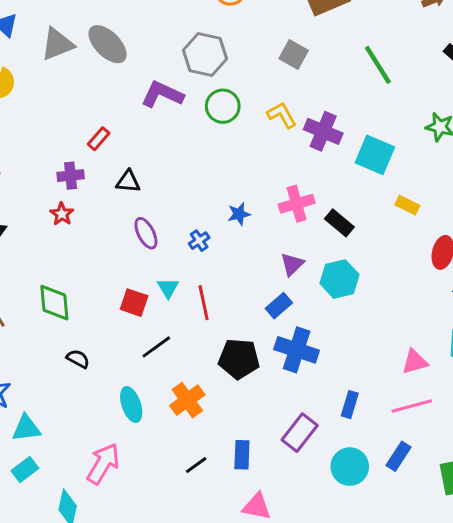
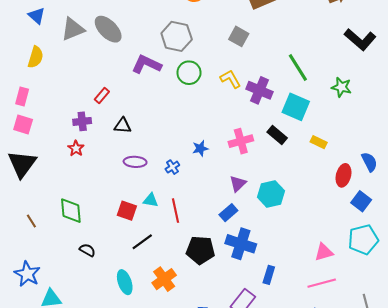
green line: (378, 65) -> (298, 68), moved
black rectangle: (339, 223) -> (277, 135), moved
purple ellipse: (146, 233) -> (135, 162), turned -60
cyan triangle: (168, 288) -> (151, 200), turned -49
blue rectangle: (350, 405) -> (269, 275), moved

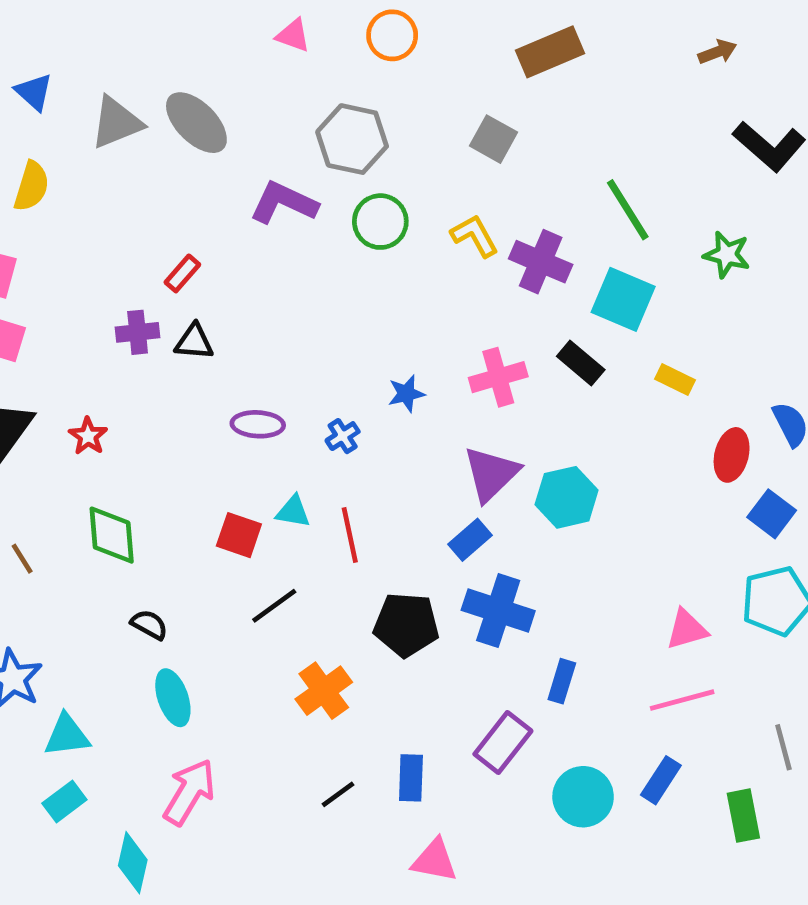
black triangle: (123, 126) -> (194, 342), moved
red star: (76, 148) -> (88, 436), moved
purple triangle: (238, 184) -> (491, 474), size x1.5
cyan ellipse: (125, 282) -> (173, 698), moved

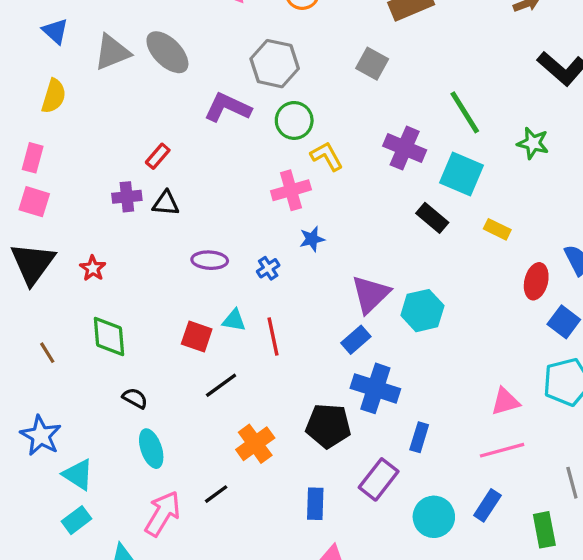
yellow L-shape: (475, 236) -> (327, 156), moved
pink cross: (498, 377) -> (291, 190), moved
black pentagon: (406, 625) -> (328, 426), moved
cyan triangle: (67, 735) -> (78, 475), turned 40
black line: (338, 794) -> (216, 494), moved

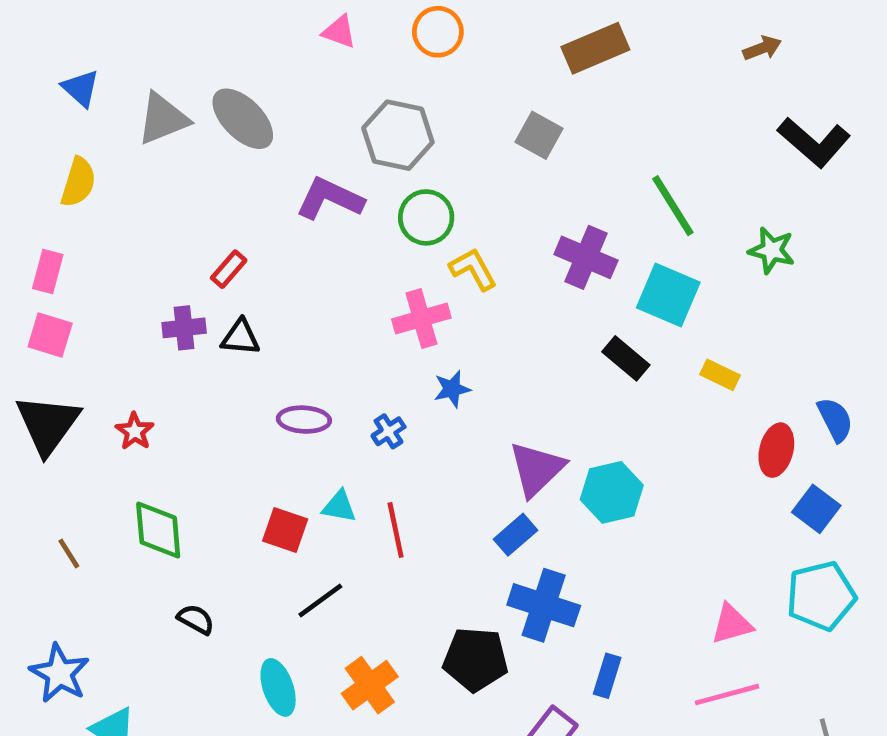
cyan ellipse: (151, 449) -> (278, 687), moved

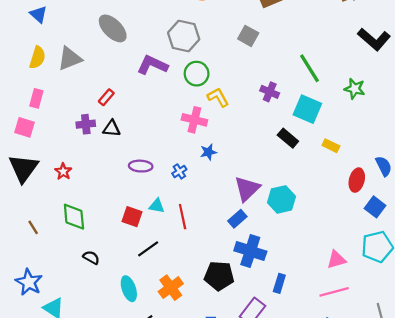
gray triangle: (163, 119) -> (70, 59), moved
purple cross: (586, 257) -> (270, 92), size x0.7
pink rectangle: (48, 271) -> (36, 98), moved
pink cross: (421, 318) -> (194, 120), turned 30

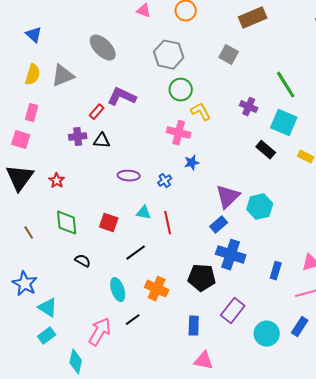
purple L-shape: (152, 65) -> (122, 97), moved
red square: (132, 217) -> (109, 223), moved
blue rectangle: (279, 283) -> (276, 271), moved
orange cross: (171, 288) -> (157, 289), turned -30

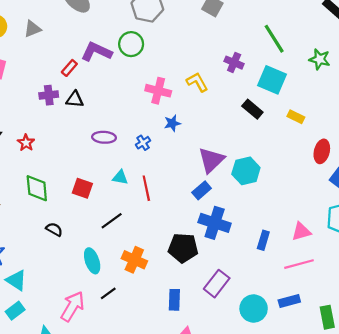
gray triangle: (63, 76) -> (32, 29), size x0.7
green circle: (181, 90) -> (131, 44), moved
yellow L-shape: (201, 112) -> (197, 82), moved
blue rectangle: (300, 327) -> (289, 301), turned 42

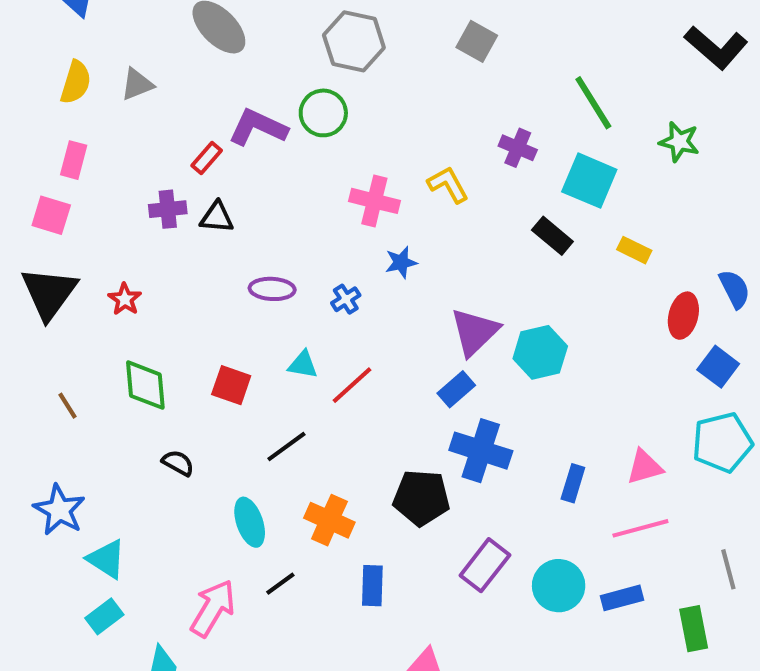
red line: (146, 188) -> (352, 385), turned 60
blue rectangle: (174, 300) -> (372, 586), moved
cyan circle: (254, 309) -> (559, 586), moved

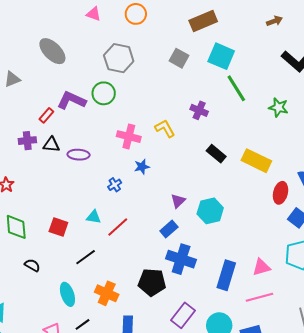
cyan square: (589, 181) -> (221, 56), moved
yellow rectangle: (634, 250) -> (256, 161), size x1.8
purple ellipse: (272, 289) -> (79, 155), moved
purple triangle: (475, 332) -> (178, 201), size x0.6
blue rectangle: (573, 483) -> (226, 275), size x1.6

